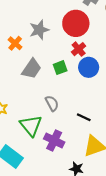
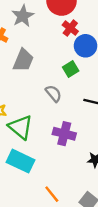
green square: (60, 68) -> (71, 69), moved
green triangle: (31, 126) -> (21, 127), moved

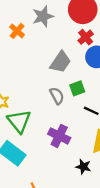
gray trapezoid: (23, 60) -> (60, 62), moved
green square: (71, 69) -> (77, 88), moved

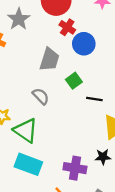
gray semicircle: (57, 96) -> (41, 96), moved
purple cross: (59, 136) -> (75, 168), moved

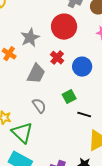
red cross: (67, 27) -> (57, 58), moved
gray trapezoid: (49, 59) -> (36, 74), moved

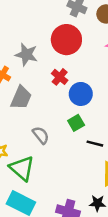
gray star: (30, 38) -> (26, 54), turned -30
blue circle: (82, 67) -> (81, 94), moved
gray trapezoid: (36, 74) -> (21, 98), moved

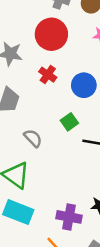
blue circle: (81, 94) -> (84, 85), moved

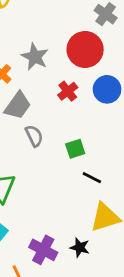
blue circle: (84, 85) -> (107, 89), moved
gray semicircle: (33, 138) -> (34, 136), moved

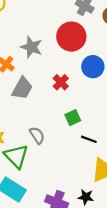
red cross: (68, 91) -> (61, 82), moved
gray semicircle: (34, 136) -> (37, 135), moved

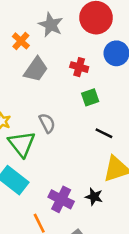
red cross: (61, 82) -> (79, 67), turned -35
green square: (73, 118) -> (90, 97), moved

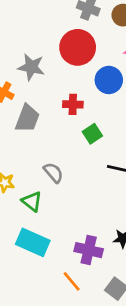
green triangle: (22, 144) -> (32, 201), size x0.7

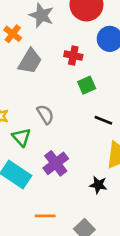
purple cross: (89, 250) -> (56, 163), moved, turned 30
orange line: (72, 281) -> (45, 216), turned -60

